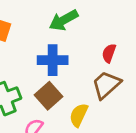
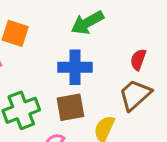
brown square: (48, 96) -> (70, 107), turned 32

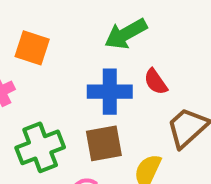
red semicircle: (138, 60) -> (156, 82), moved, turned -55

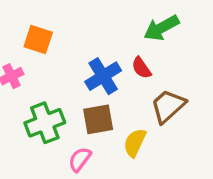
green arrow: (126, 34) -> (161, 28), moved
blue cross: (110, 92) -> (103, 76), turned -32

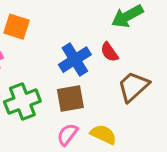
yellow semicircle: (135, 143) -> (103, 134), moved, turned 90
pink semicircle: (80, 159) -> (67, 134), moved

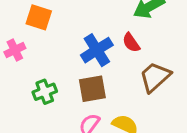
green cross: (22, 101) -> (45, 92), size x0.7

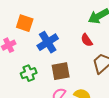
blue cross: (97, 50) -> (48, 42), moved

